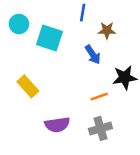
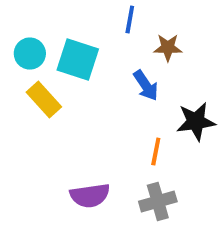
cyan circle: (19, 24) -> (30, 54), moved
yellow rectangle: (28, 86) -> (44, 100), moved
orange line: (99, 97) -> (156, 151), turned -60

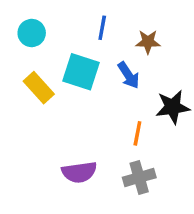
blue line: (130, 20) -> (102, 28), moved
cyan circle: (30, 54) -> (32, 33), moved
cyan square: (78, 60) -> (81, 72), moved

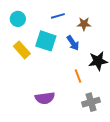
blue line: (102, 28) -> (58, 16), turned 64
orange line: (137, 133) -> (78, 76), turned -32
gray cross: (139, 177) -> (91, 102), moved

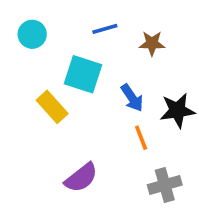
blue arrow: (73, 43) -> (132, 98), moved
yellow rectangle: (22, 50) -> (52, 107), moved
purple semicircle: (45, 98) -> (81, 178), turned -30

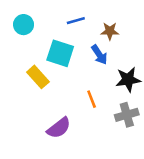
blue arrow: (132, 98) -> (99, 55), moved
orange line: (141, 138) -> (92, 99), moved
gray cross: (165, 185) -> (127, 115), moved

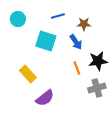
yellow rectangle: (38, 77) -> (28, 74), moved
orange line: (92, 99) -> (77, 68), moved

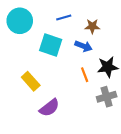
cyan circle: (18, 19) -> (20, 21), size x1.5
blue arrow: (76, 42) -> (84, 46), turned -35

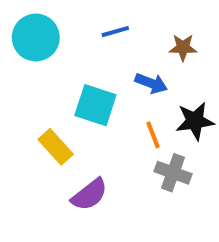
brown star: (92, 26) -> (183, 47), moved
cyan square: (51, 45) -> (95, 105), moved
gray cross: (107, 97) -> (173, 173), moved, turned 36

